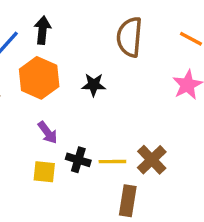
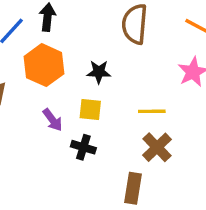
yellow line: (112, 162) -> (152, 111), moved
yellow square: (44, 172) -> (90, 110), moved

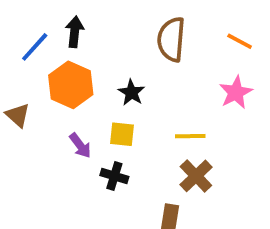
black star: (99, 72) -> (131, 92), turned 30

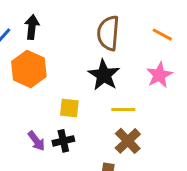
black star: (131, 92) -> (104, 75), moved, size x1.5
purple arrow: (80, 146) -> (36, 141), moved
black cross: (114, 176) -> (63, 141), turned -30

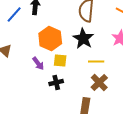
orange hexagon: (29, 69) -> (50, 38), moved
purple arrow: (36, 141) -> (38, 63), moved

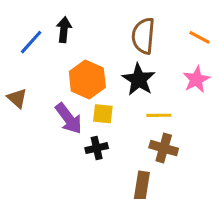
purple arrow: (38, 63) -> (69, 118), size x1.5
brown cross: (99, 82) -> (164, 148), turned -30

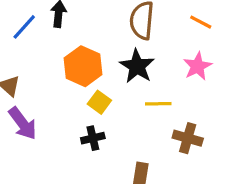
yellow square: (103, 114) -> (99, 102), turned 30
purple arrow: (69, 118) -> (23, 123), moved
brown cross: (164, 148) -> (188, 138), moved

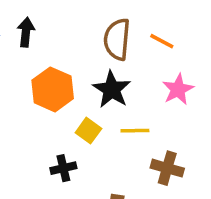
orange line: (201, 22) -> (162, 41), moved
yellow square: (99, 102) -> (88, 131), moved

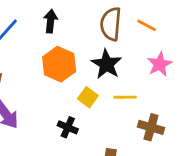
black arrow: (26, 32) -> (51, 21), moved
black cross: (63, 168) -> (68, 127), turned 36

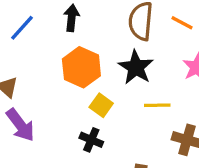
yellow square: (88, 97) -> (101, 105), moved

